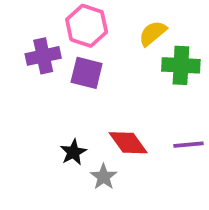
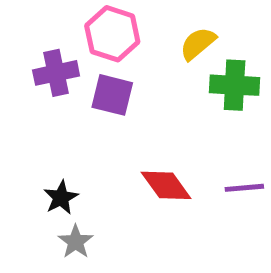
black star: (73, 152) -> (61, 198), moved
gray star: (104, 177) -> (76, 242), moved

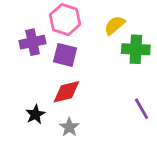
red diamond: (166, 185) -> (66, 92), moved, turned -68
purple line: (244, 188) -> (141, 109), turned 65
gray star: (76, 242) -> (69, 127), moved

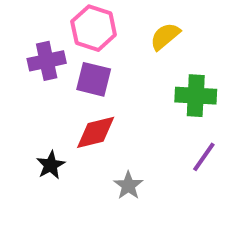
green cross: (136, 49) -> (196, 96), moved
purple line: (141, 109) -> (204, 157), turned 65
gray star: (69, 127) -> (128, 186), moved

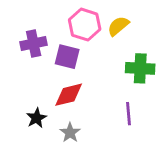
pink hexagon: (94, 28) -> (85, 25), moved
purple line: (204, 157) -> (128, 114), moved, turned -40
gray star: (128, 186) -> (70, 133), moved

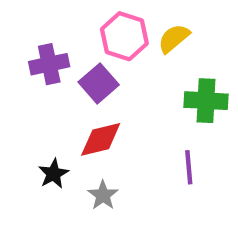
purple square: (67, 57) -> (99, 83), turned 35

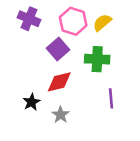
purple cross: (49, 64) -> (29, 19), moved, turned 35
green cross: (206, 101) -> (97, 59), moved

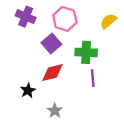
yellow semicircle: (102, 22) -> (108, 21), moved
purple line: (111, 98) -> (93, 78), moved
gray star: (61, 115) -> (55, 111), moved

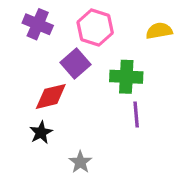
yellow semicircle: (108, 21) -> (159, 31), turned 30
red diamond: (52, 73) -> (51, 96), moved

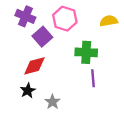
purple square: (75, 64) -> (42, 37), moved
gray star: (80, 162) -> (52, 102), moved

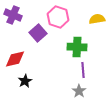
purple cross: (25, 16) -> (13, 15), moved
red diamond: (34, 66) -> (15, 59), moved
gray star: (52, 102) -> (79, 91), moved

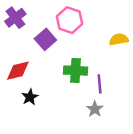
purple cross: (13, 15) -> (15, 18), turned 30
yellow semicircle: (97, 19) -> (119, 39), moved
green cross: (77, 47) -> (76, 71), moved

